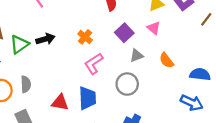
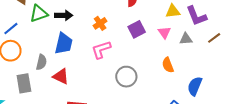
gray triangle: (137, 56) -> (186, 39), moved
blue semicircle: (200, 74) -> (195, 86), turned -90
gray semicircle: (26, 84) -> (41, 62), moved
blue trapezoid: (87, 98) -> (64, 43), moved

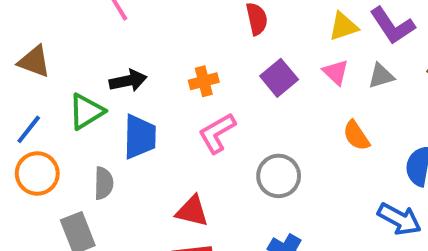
green triangle: (39, 14) -> (86, 111), moved
orange cross: (100, 23) -> (204, 81), turned 32
red triangle: (61, 76) -> (192, 211), moved

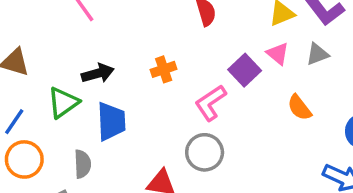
purple square: (279, 78) -> (245, 70), moved
pink L-shape: (217, 133) -> (211, 103), moved
gray circle: (279, 176) -> (205, 152), moved

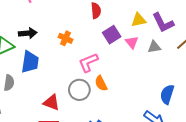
orange cross: (164, 69) -> (65, 38), turned 32
purple square: (245, 70) -> (112, 35), moved
orange semicircle: (299, 108) -> (101, 83), moved

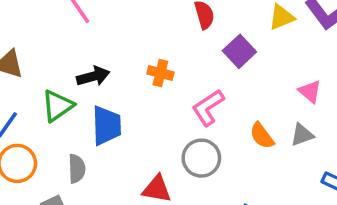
pink triangle: (132, 42) -> (310, 91), moved
gray triangle: (154, 47) -> (302, 135), moved
orange semicircle: (101, 83) -> (262, 136), moved

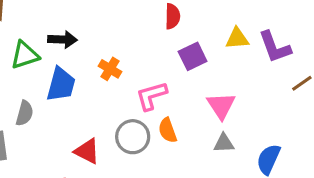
orange cross: (160, 73) -> (110, 69), moved
pink triangle: (310, 91) -> (221, 106), moved, size x1.4
orange semicircle: (262, 136) -> (168, 130), moved

